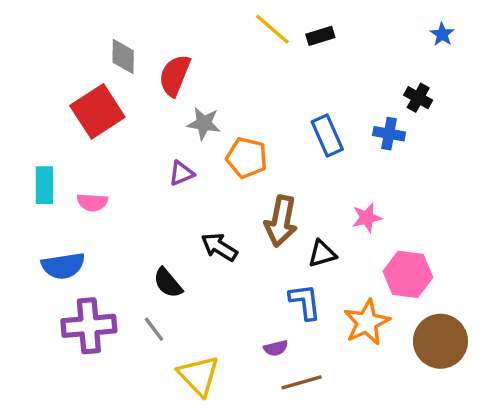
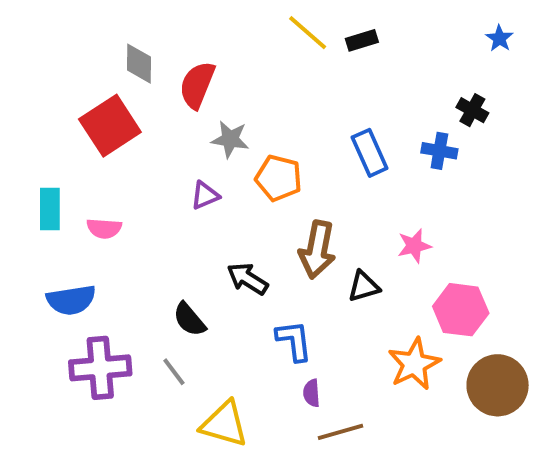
blue L-shape: (305, 302) -> (294, 341), moved
purple semicircle: (276, 348) -> (311, 393), turned 100
yellow triangle: (199, 376) -> (224, 424), turned -30

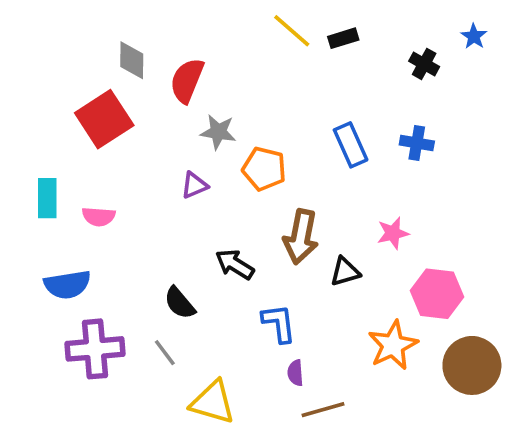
black cross: (472, 110) -> (424, 64), moved

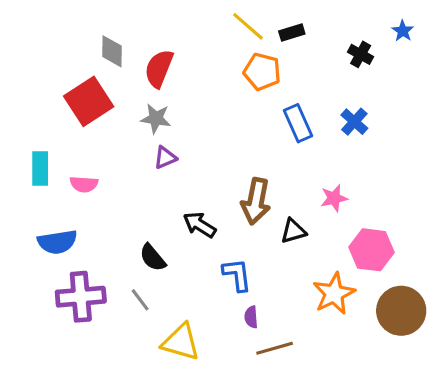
gray star: (218, 132) -> (156, 118), moved
blue cross: (417, 143) -> (354, 122), turned 32
orange pentagon: (264, 169) -> (262, 72), moved

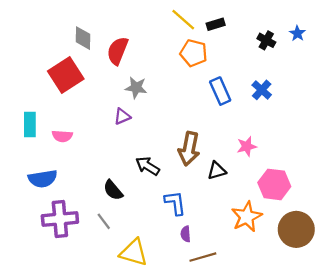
blue star: (403, 31) -> (297, 33), moved
gray star: (156, 118) -> (136, 88), moved

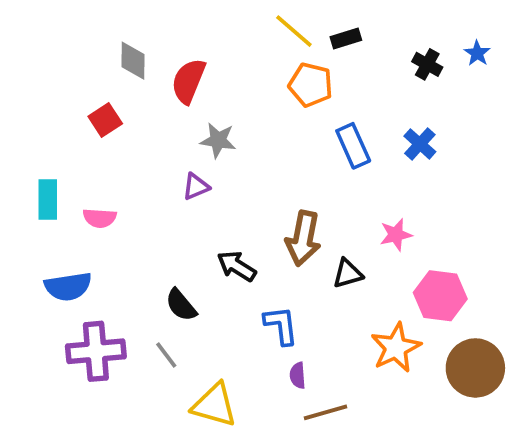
red square: (66, 75) -> (105, 120), size x0.6

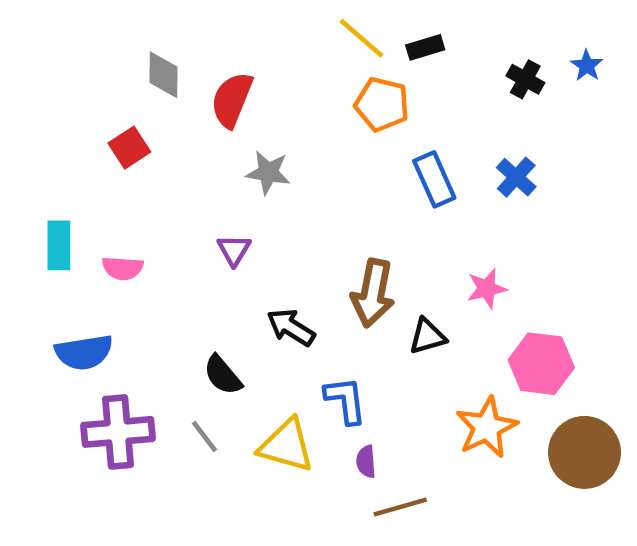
purple triangle: (196, 187) -> (234, 250), moved, turned -36
yellow triangle: (214, 405) -> (286, 446), moved

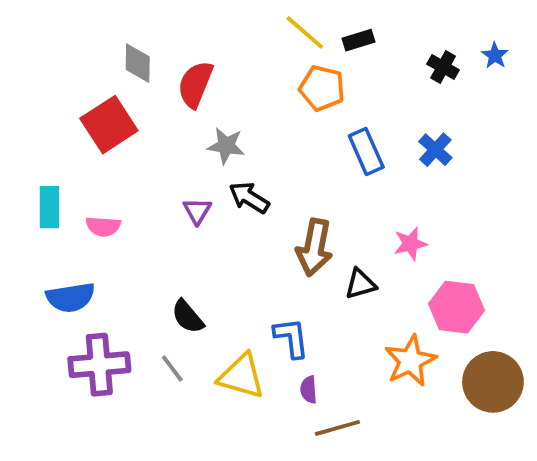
red square: (129, 148) -> (109, 125), size x1.6
black arrow: (291, 327) -> (249, 198), moved

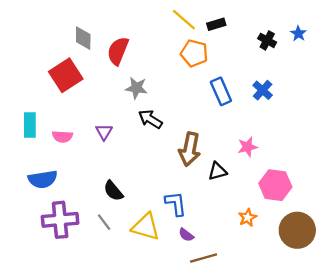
purple triangle: (197, 211) -> (104, 132), moved
orange star: (410, 361) -> (248, 218), size x0.6
purple semicircle: (309, 390) -> (186, 235), turned -49

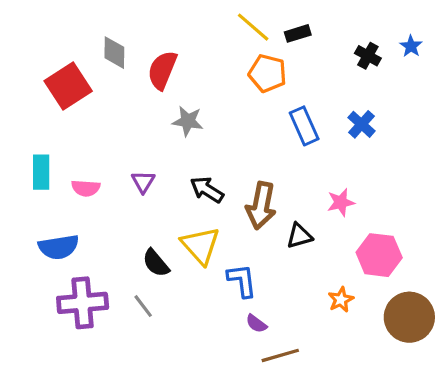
red square: (66, 75) -> (68, 86), moved
black arrow: (150, 119) -> (207, 190), moved
yellow triangle: (146, 227) -> (201, 245), moved, turned 32

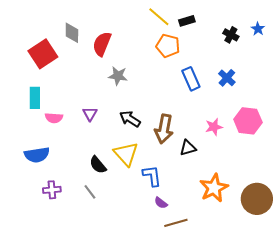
cyan rectangle: (41, 172) -> (35, 98), moved
pink hexagon: (379, 255) -> (248, 121), moved
orange star: (341, 300) -> (214, 188), size x1.8
purple cross: (83, 303) -> (52, 190), size x0.6

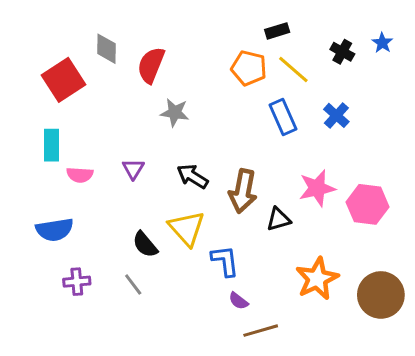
yellow line: (159, 17) -> (293, 70), moved
pink hexagon: (248, 121) -> (368, 204), moved
pink star: (214, 127) -> (317, 188), size x1.4

